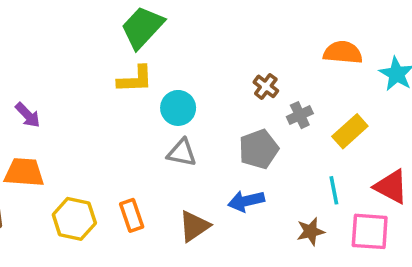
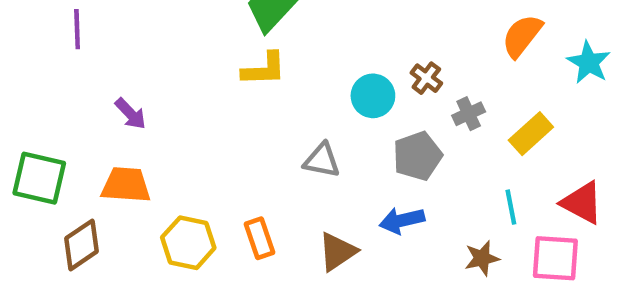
orange semicircle: (343, 52) -> (522, 36), turned -57
cyan circle: (178, 108) -> (373, 96), moved

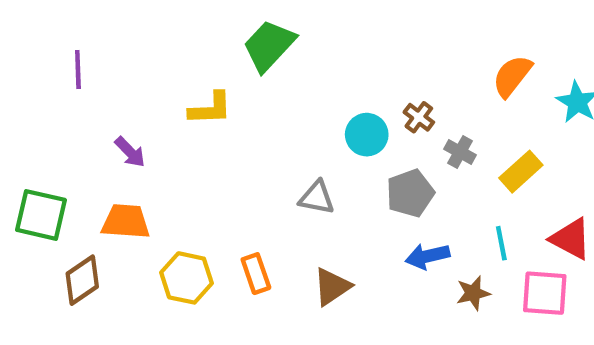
yellow L-shape: (264, 69) -> (210, 109), moved
gray cross: (469, 114) -> (460, 152), turned -36
blue arrow: (402, 220) -> (427, 256), moved

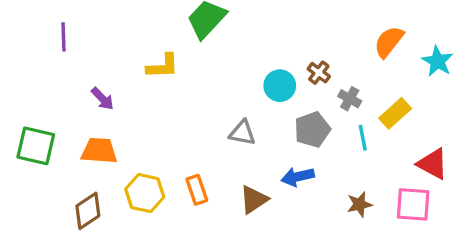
cyan line: (501, 243) -> (363, 138), moved
blue arrow: (427, 256) -> (298, 177), moved
brown diamond: (82, 280) -> (88, 211), moved

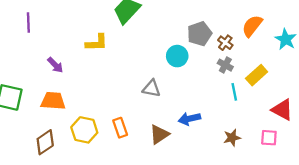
brown cross: (319, 73) -> (225, 43), moved
gray pentagon: (312, 130) -> (200, 34), moved
pink square: (413, 204) -> (269, 138), size x0.7

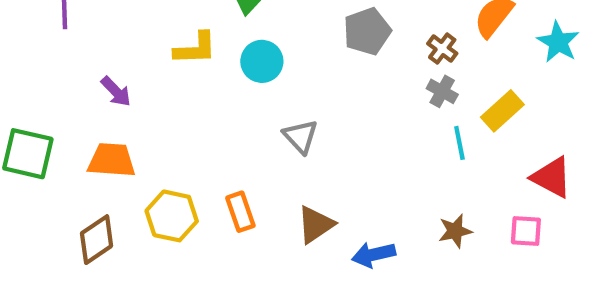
gray pentagon: (200, 34) -> (367, 31), moved
cyan circle: (177, 56) -> (262, 61), moved
gray triangle: (151, 89) -> (301, 137), turned 36
blue arrow: (189, 119) -> (374, 255), moved

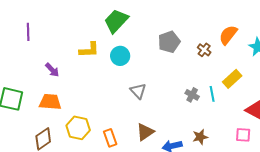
gray cross: (442, 91) -> (192, 95), moved
orange rectangle: (240, 212) -> (110, 138), moved
brown star: (455, 231) -> (200, 137), moved

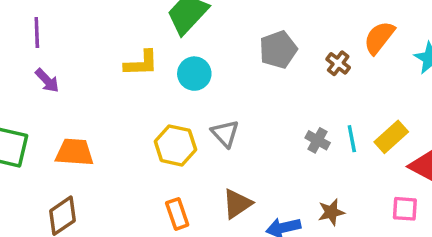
purple arrow: (52, 70) -> (47, 80), moved
yellow rectangle: (232, 79) -> (391, 137), moved
yellow hexagon: (78, 128) -> (175, 145), moved

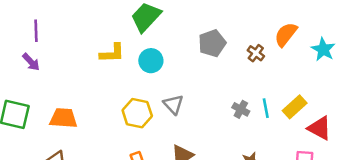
purple arrow: (47, 80) -> (31, 62), moved

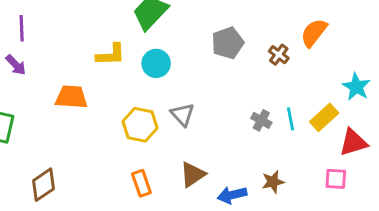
cyan star: (323, 49) -> (356, 87), moved
orange trapezoid: (63, 118) -> (71, 97), moved
red triangle: (319, 128) -> (353, 142), turned -45

